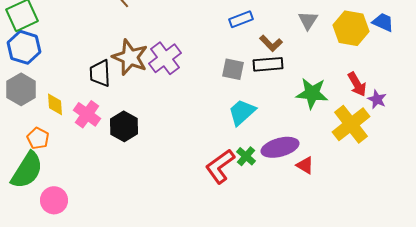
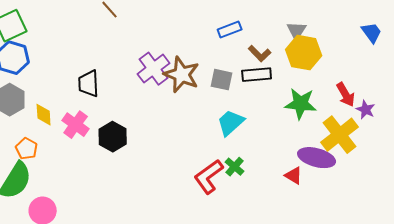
blue trapezoid: (383, 22) -> (372, 33), turned 30
yellow hexagon: (351, 28) -> (304, 53), moved
brown star: (130, 57) -> (182, 75), moved
purple ellipse: (280, 147) -> (317, 158), moved, turned 30

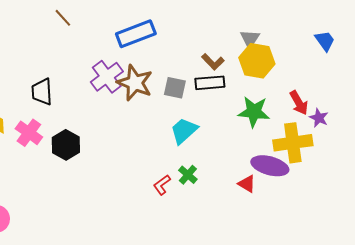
blue rectangle: (230, 30) -> (136, 34), moved, size x1.6
yellow cross: (340, 135) -> (293, 143), turned 30
red L-shape: (209, 177) -> (162, 185), size x0.6

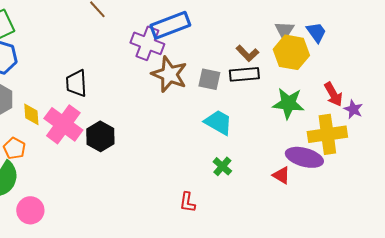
blue trapezoid: (325, 41) -> (316, 32), moved
purple cross: (107, 77) -> (147, 43), moved, turned -32
cyan trapezoid: (184, 131) -> (218, 122), turned 72
pink cross: (29, 133) -> (63, 124), size x1.4
red L-shape: (162, 185) -> (187, 202), moved, turned -45

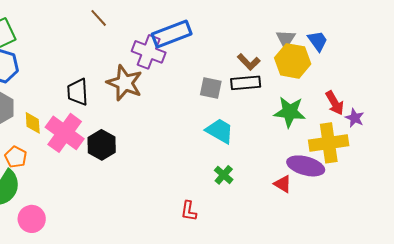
brown star: (169, 74) -> (125, 83), moved

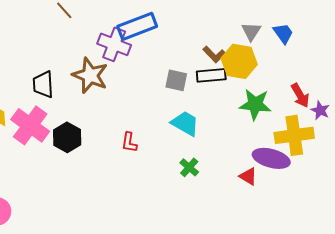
yellow hexagon: (293, 61) -> (239, 61), moved
red L-shape: (189, 211) -> (129, 142), moved

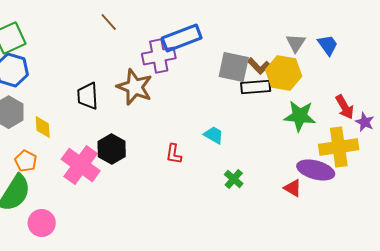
purple cross: (114, 44) -> (159, 56), turned -32
gray square: (176, 80) -> (234, 67), moved, size x1.4
cyan trapezoid: (185, 123) -> (214, 135), moved, size x0.7
pink cross: (30, 125) -> (81, 165), moved

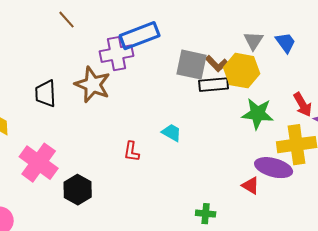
black hexagon: (112, 149) -> (78, 190), moved
green cross: (234, 179) -> (206, 214), moved, turned -36

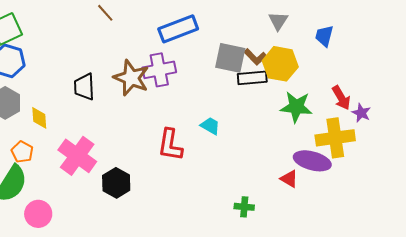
gray triangle: (254, 41) -> (278, 21), moved
blue trapezoid: (286, 43) -> (324, 36), turned -130
purple cross: (117, 54) -> (159, 70), moved
red L-shape: (132, 152) -> (170, 145), size x1.6

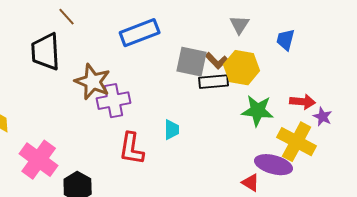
purple cross: (159, 70) -> (114, 101), moved
black trapezoid: (84, 87) -> (46, 52), moved, size x1.4
red arrow: (341, 98) -> (303, 102), turned -55
cyan trapezoid: (210, 126) -> (172, 130), turned 60
yellow cross: (335, 138) -> (297, 142), turned 36

